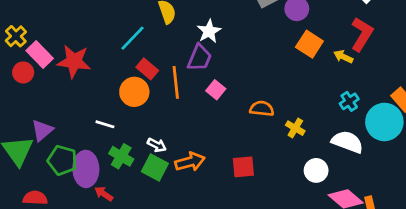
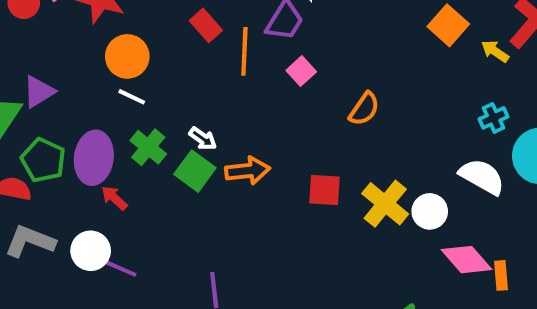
orange circle: (134, 92) -> (127, 56), moved
orange semicircle: (262, 109) -> (364, 109), turned 110
yellow cross: (295, 128) -> (385, 204), moved, size x1.6
green pentagon: (62, 160) -> (43, 160), moved

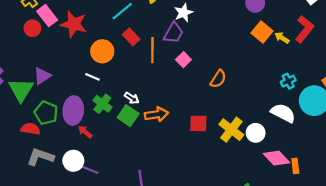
yellow arrow: (495, 51) -> (282, 38), moved
orange circle: (127, 56) -> (102, 51), moved

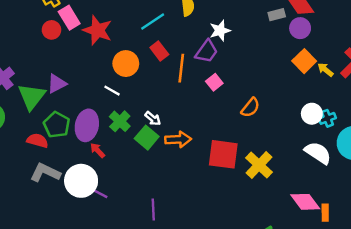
red square: (198, 123) -> (223, 154), size x1.5
white circle: (256, 133) -> (312, 114), moved
white circle: (73, 161) -> (81, 181), size x1.4

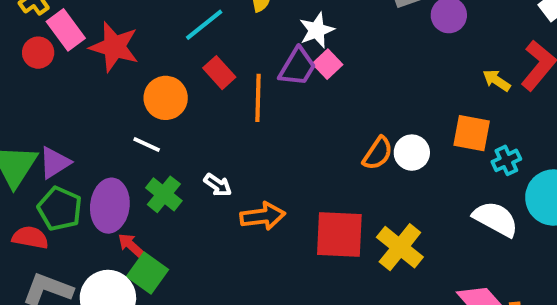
orange square: (304, 61) -> (472, 133), moved, turned -30
pink square: (214, 82) -> (327, 64), moved
purple triangle: (57, 84) -> (55, 163), moved
white circle: (312, 114) -> (412, 153), moved
green square: (147, 138) -> (148, 273), moved

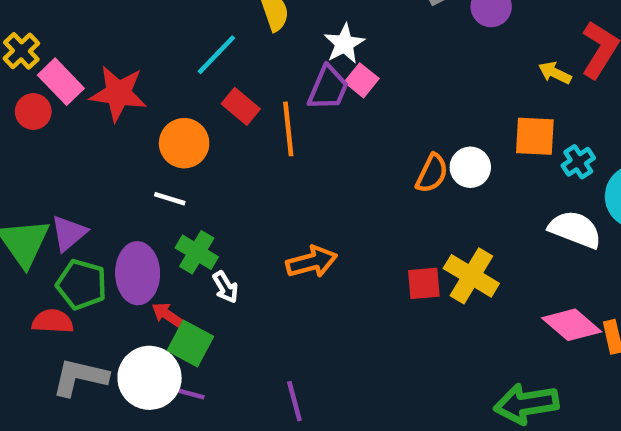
white arrow: (218, 185) -> (225, 287), moved, turned 32
red square: (339, 234) -> (424, 283), moved, size x0.6

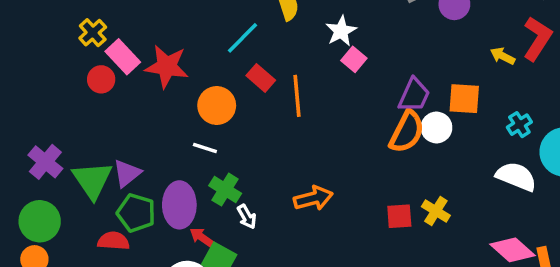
purple trapezoid: (328, 88) -> (414, 95), moved
orange square: (535, 136) -> (464, 99), moved
orange semicircle: (432, 173) -> (407, 132), size x1.4
yellow cross: (471, 276) -> (436, 211), size x0.7

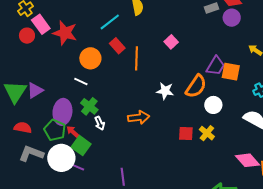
white star: (341, 31) -> (165, 91), moved, turned 30
purple trapezoid: (414, 95) -> (216, 66), moved
white circle: (436, 127) -> (213, 105), moved
green pentagon: (136, 213) -> (55, 130), moved

